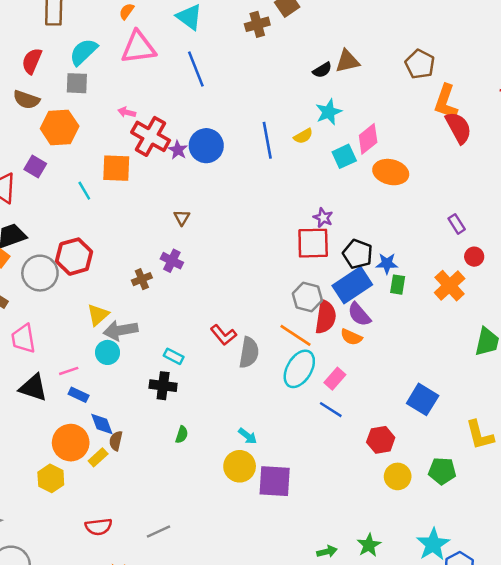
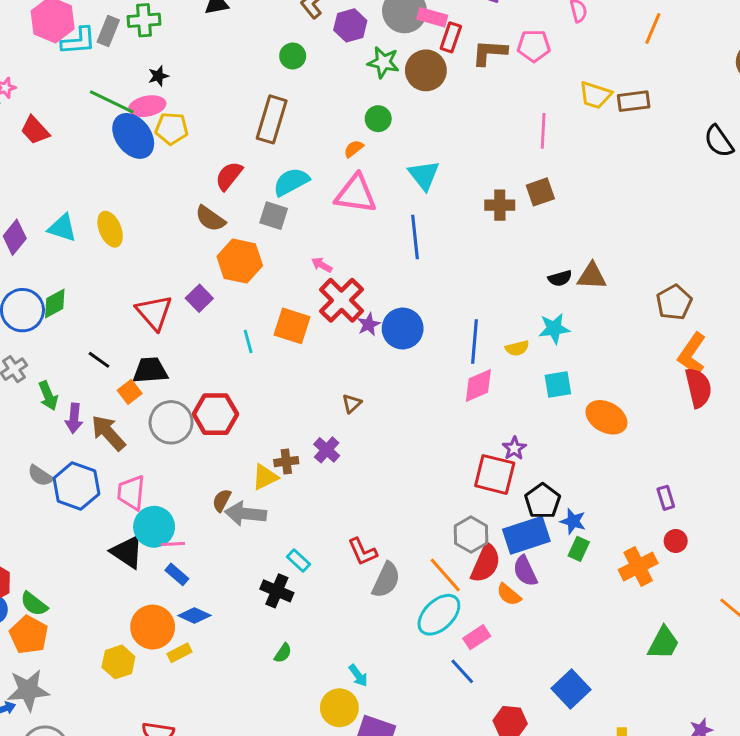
pink diamond: (368, 139) -> (478, 385), moved
yellow triangle: (98, 315) -> (265, 477), moved
cyan circle: (107, 352) -> (154, 527), moved, size x1.4
blue diamond: (102, 424) -> (194, 616), turned -60
brown semicircle: (116, 441) -> (222, 500), moved

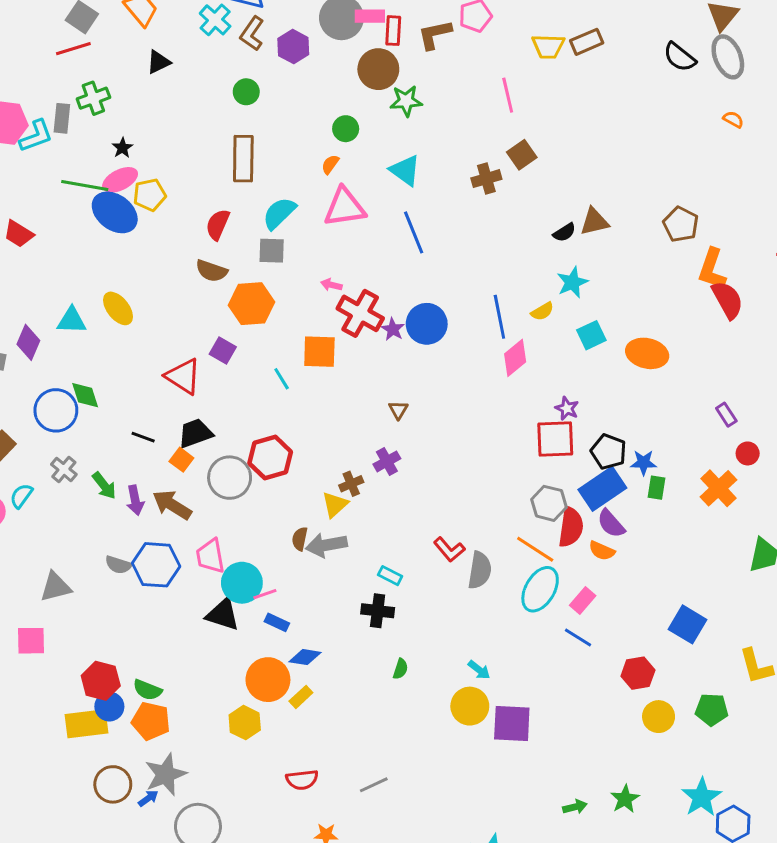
green star: (383, 62) -> (406, 101), moved
green diamond: (55, 304) -> (85, 395), turned -64
purple cross: (327, 450) -> (387, 461), turned 35

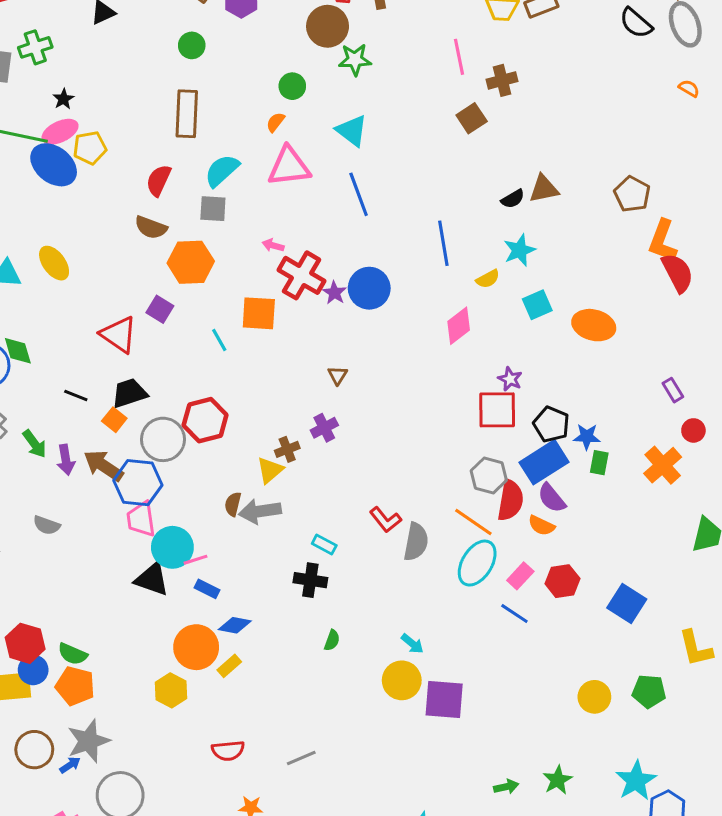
brown cross: (486, 179) -> (502, 80), moved
blue line: (499, 317) -> (443, 243), moved
blue hexagon: (156, 565) -> (138, 483), moved
red hexagon: (638, 673) -> (562, 581), moved

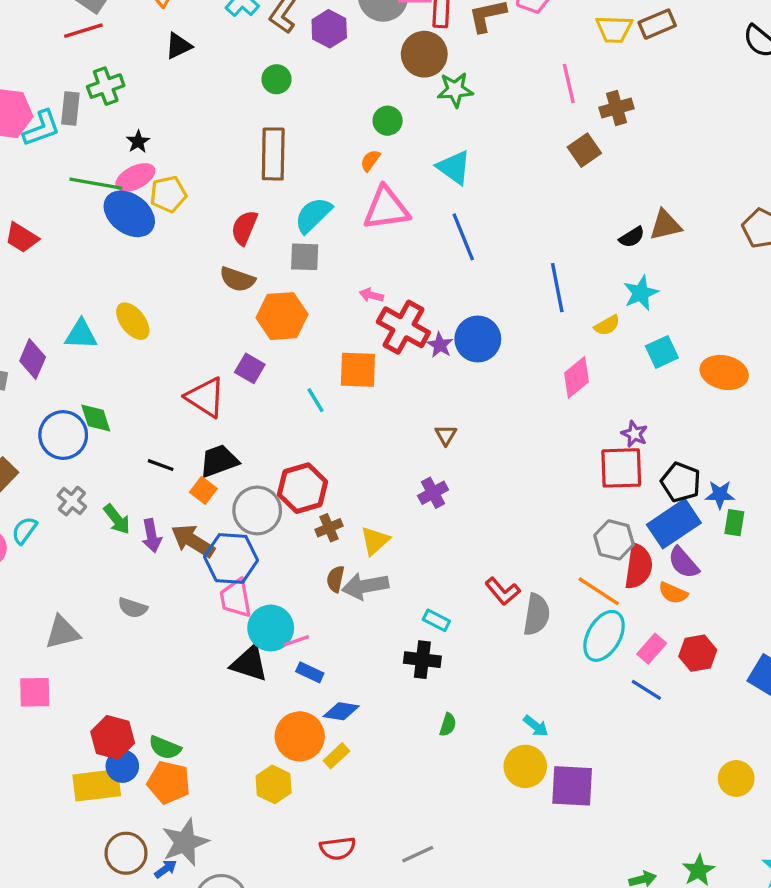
brown cross: (287, 449) -> (329, 528), moved

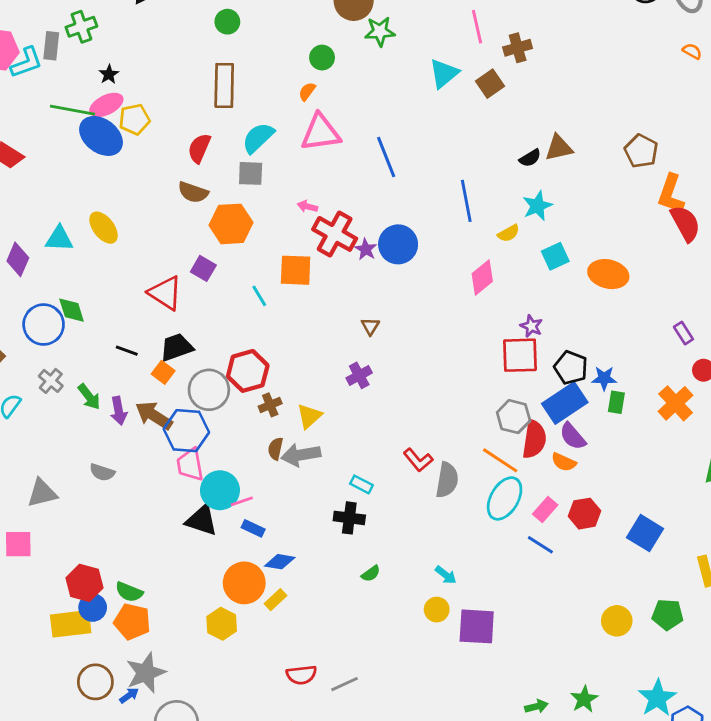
cyan triangle: (454, 167) -> (444, 73), moved, turned 44
green semicircle: (448, 725) -> (371, 574), turned 36
yellow circle: (525, 766) -> (437, 610), size x0.7
red semicircle: (338, 848) -> (301, 675), moved

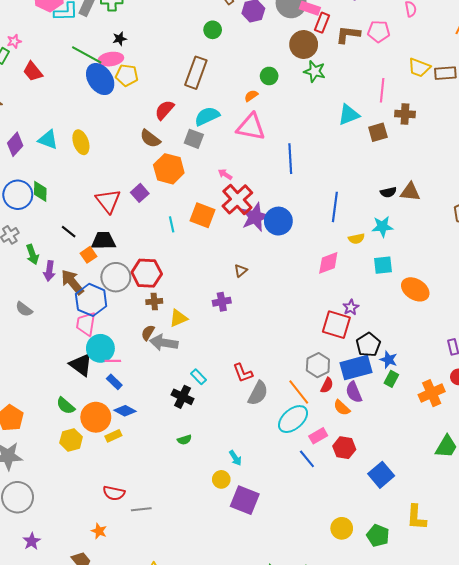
purple star: (366, 249) -> (255, 217), size x1.8
red semicircle: (534, 439) -> (327, 385), size x0.6
green semicircle: (129, 592) -> (66, 406), moved

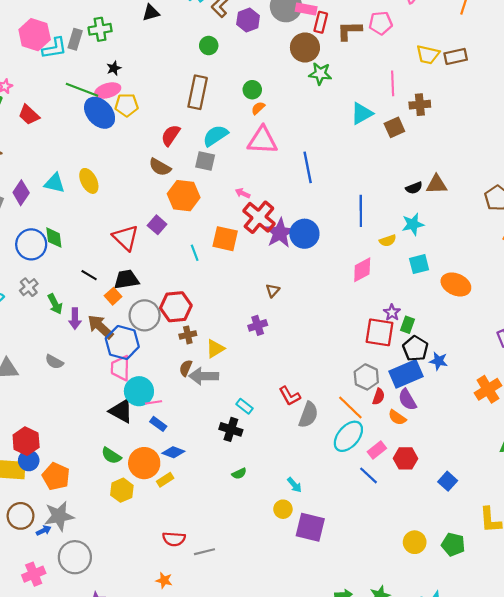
green circle: (269, 76) -> (252, 90), moved
green rectangle: (391, 379) -> (408, 325), moved
blue square: (381, 475) -> (448, 481), size x0.7

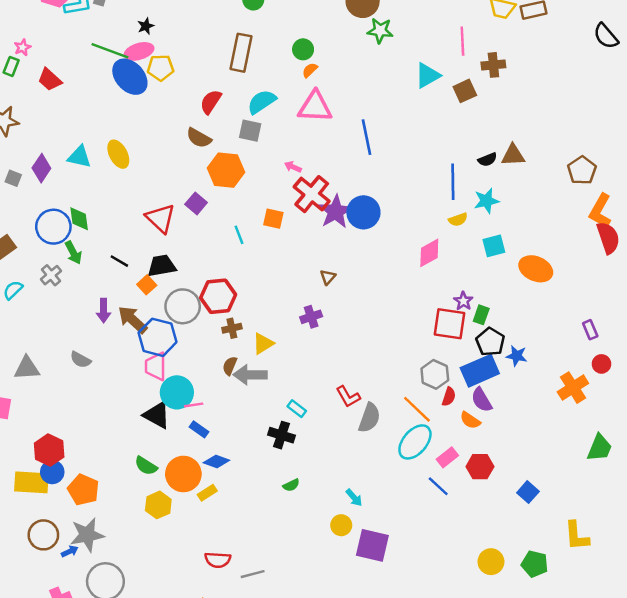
blue line: (361, 211) -> (453, 182), moved
orange square: (225, 239) -> (273, 219), size x0.7
green arrow: (55, 304) -> (73, 253), moved

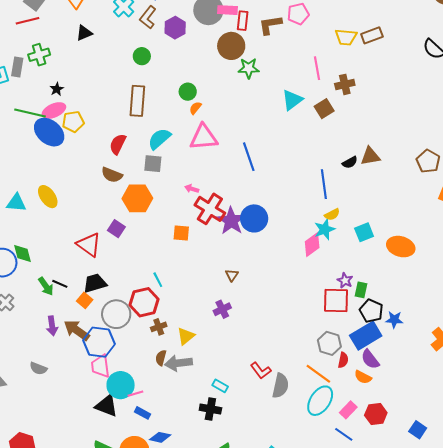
cyan star: (486, 201) -> (325, 229), moved
cyan line: (239, 235) -> (158, 280), moved
green arrow: (73, 253) -> (46, 286), moved

